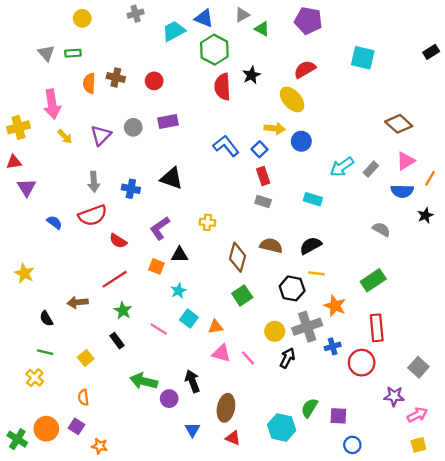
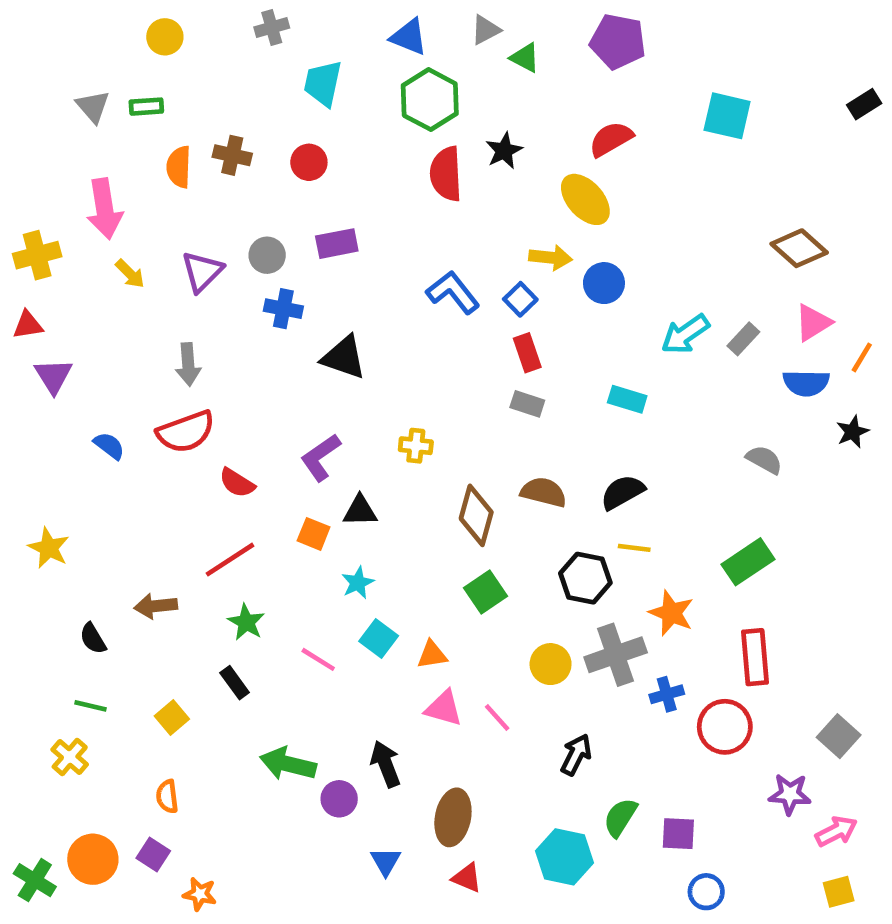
cyan trapezoid: (174, 31) -> (323, 83), moved, turned -50
blue cross: (131, 189) -> (283, 309), moved
black arrow: (287, 358) -> (576, 755), moved

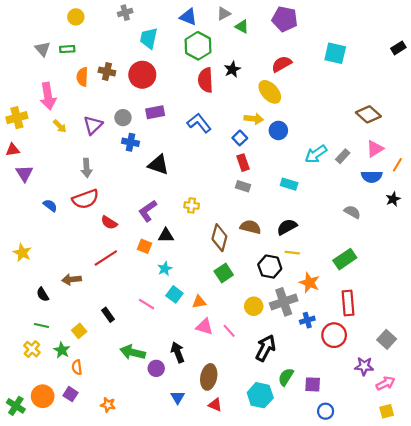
red circle: (309, 162) -> (142, 75), size x1.6
blue L-shape: (453, 292) -> (199, 123), moved
green star: (246, 622) -> (62, 350), moved
black arrow: (576, 755) -> (266, 348), size x1.4
orange star: (200, 894) -> (108, 405), moved

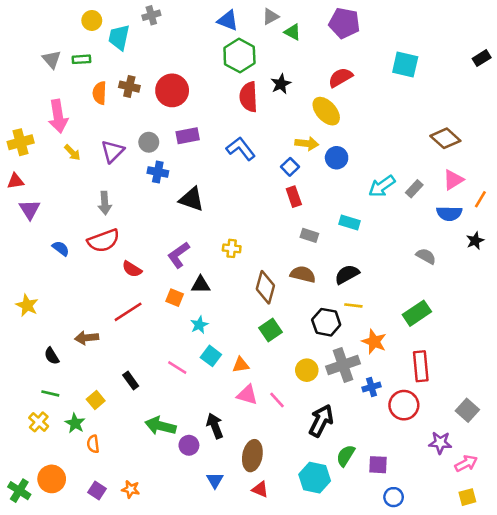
cyan trapezoid: (149, 38) -> (119, 37), moved
gray rectangle: (243, 186) -> (309, 235), moved
purple square: (70, 394) -> (97, 491), moved

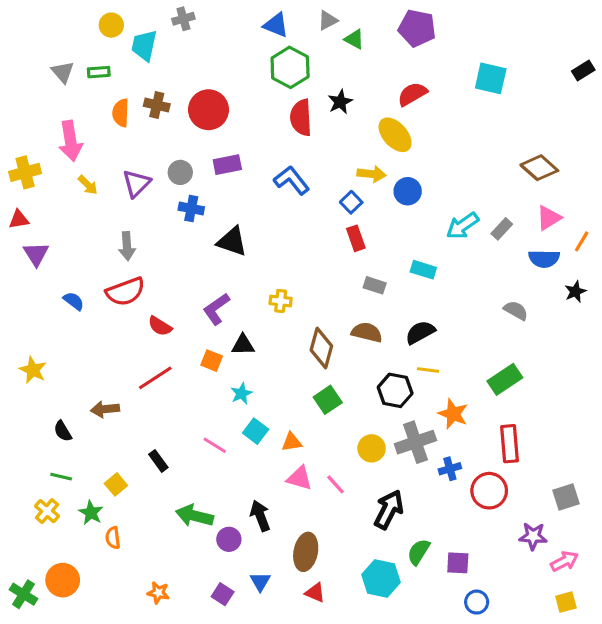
gray square: (467, 410) -> (566, 497), turned 30
purple square: (97, 491) -> (223, 594), moved

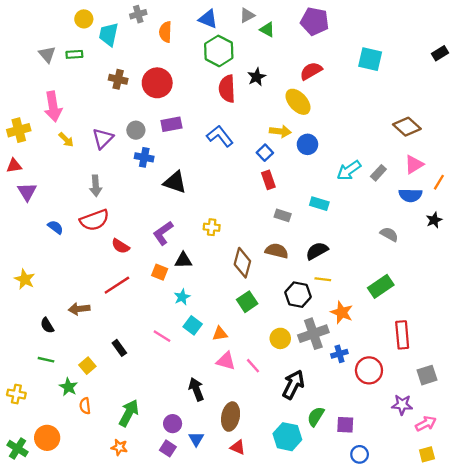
orange semicircle: (121, 113) -> (165, 32), moved
red rectangle: (510, 444) -> (402, 335), moved
yellow cross: (47, 511) -> (16, 394), moved, turned -30
green arrow: (194, 516) -> (129, 413), moved, turned 104
purple circle: (229, 539) -> (173, 424), moved

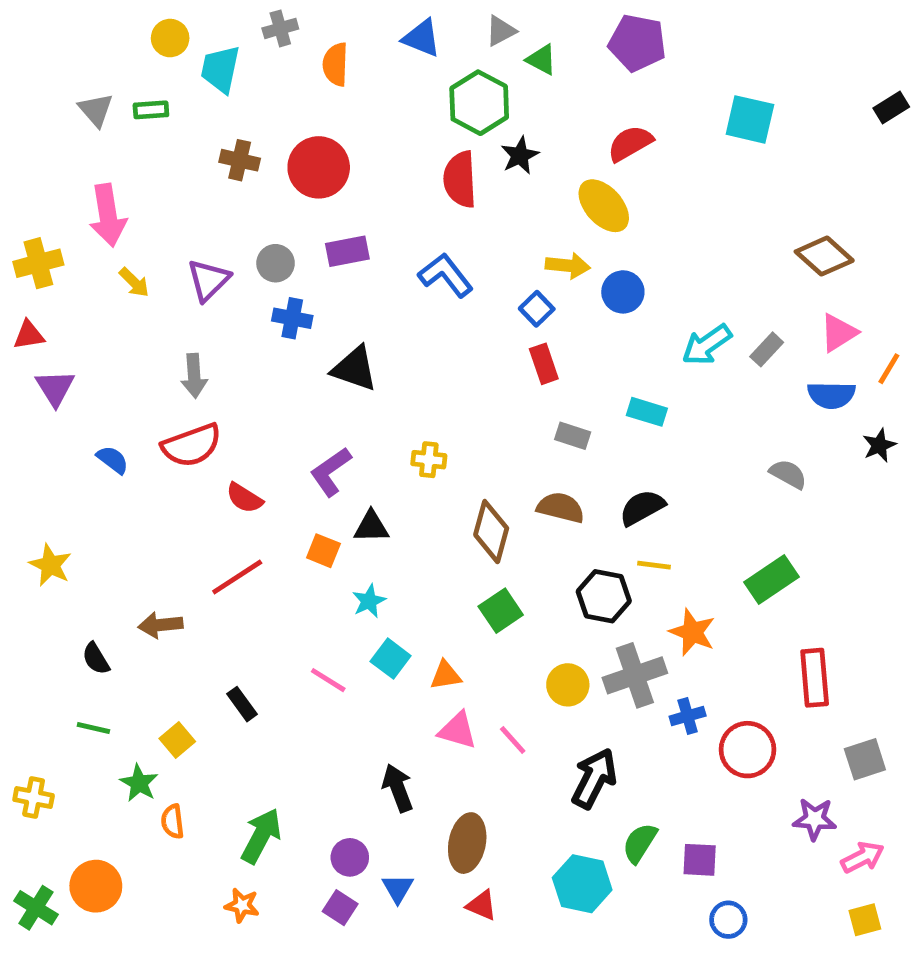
green hexagon: (219, 51) -> (479, 103), moved

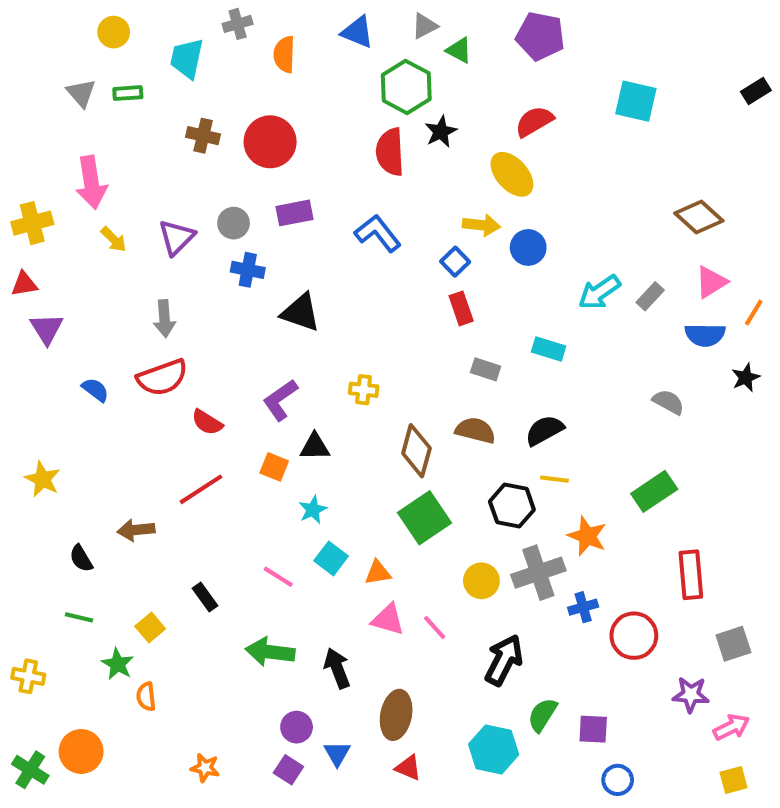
yellow circle: (170, 38) -> (114, 32), moved
green square: (501, 611) -> (425, 518), size x1.4
green arrow: (261, 836) -> (270, 652), moved, turned -111

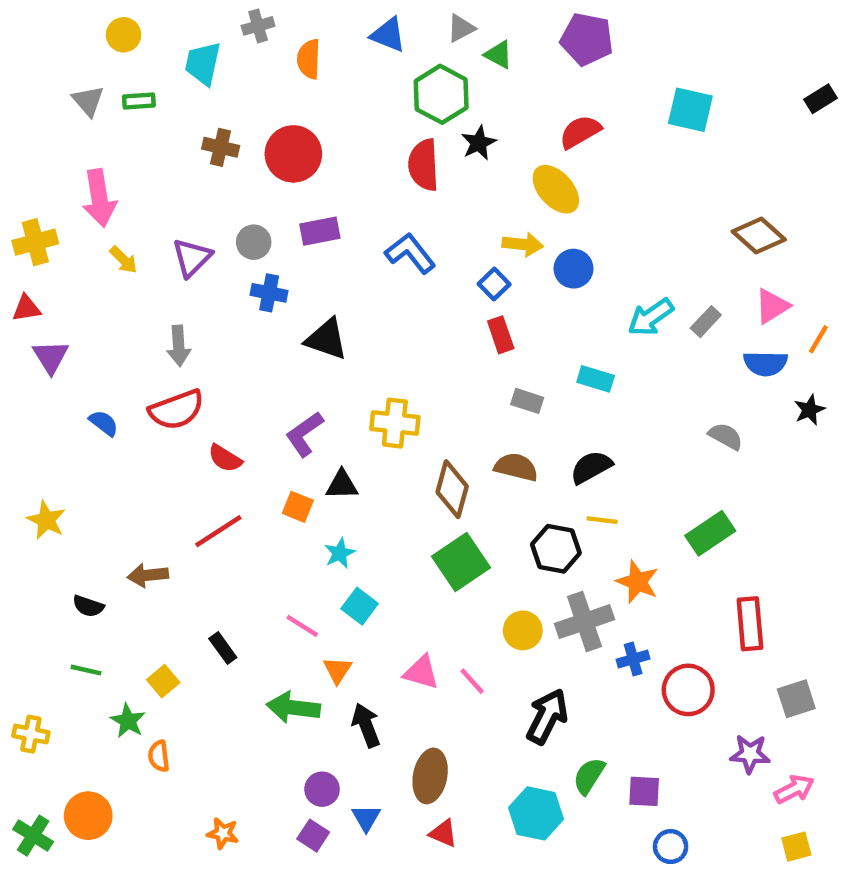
yellow cross: (364, 390) -> (395, 423), size x1.5
black semicircle: (81, 558) -> (88, 606), turned -40
orange triangle: (378, 573) -> (337, 670), moved, turned -48

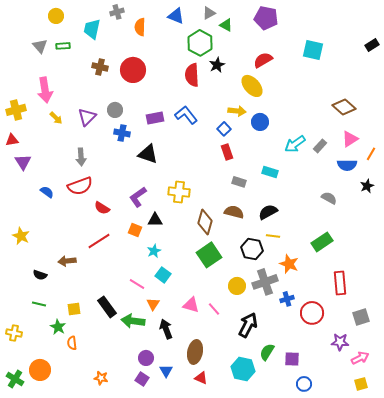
purple rectangle: (320, 231) -> (155, 118), moved
black rectangle: (223, 648) -> (107, 307), moved, size x1.5
yellow square: (163, 681) -> (74, 309), turned 32

